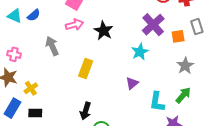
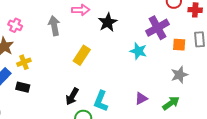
cyan star: (140, 52) -> (138, 51), turned 30
purple triangle: (132, 83) -> (141, 99), moved
cyan L-shape: (157, 102) -> (101, 101), moved

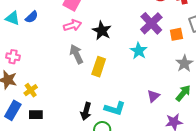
gray arrow: (54, 26) -> (76, 54), moved
cyan star: (138, 51) -> (139, 51), turned 30
yellow rectangle: (82, 55) -> (99, 67), moved
cyan L-shape: (101, 101) -> (115, 109), turned -80

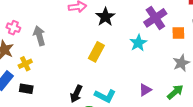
gray arrow: (76, 54) -> (39, 36), moved

